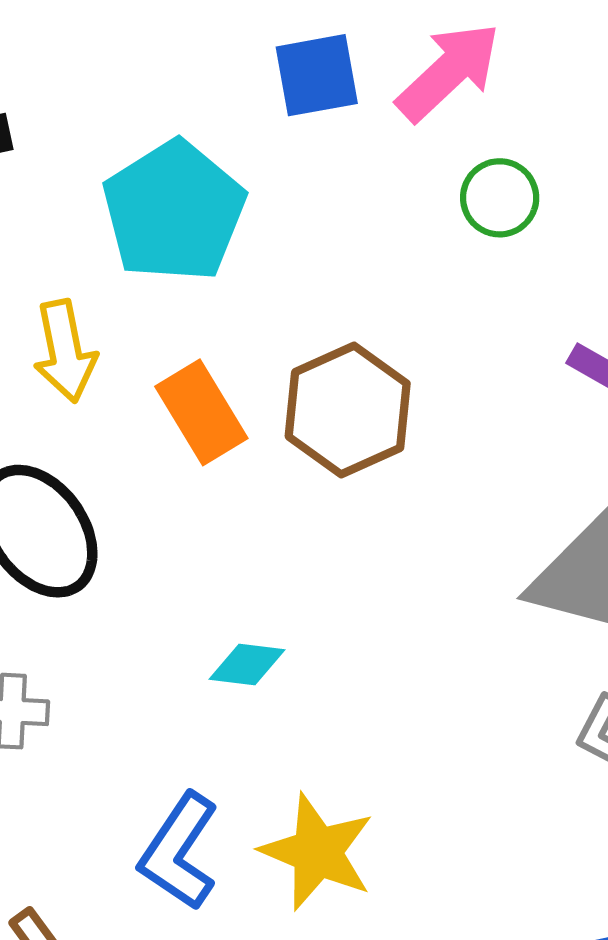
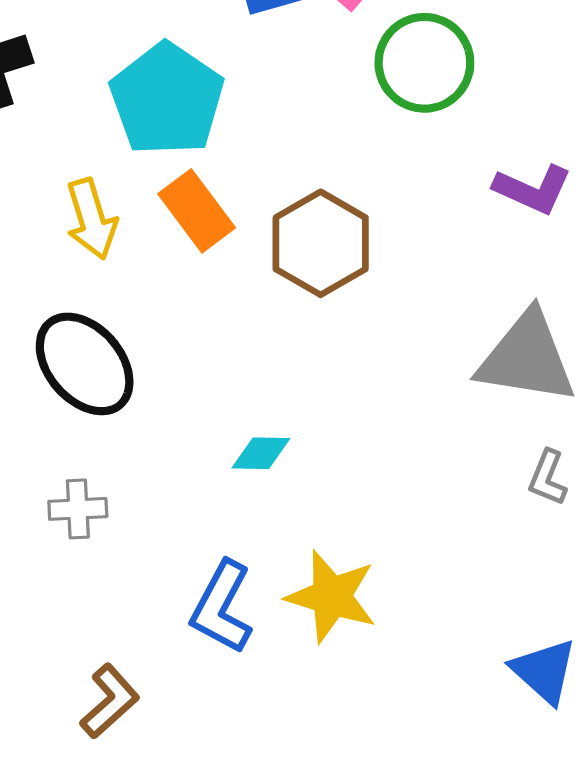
green circle: (500, 198) -> (424, 63), size x1.6
orange rectangle: (201, 412) -> (197, 211), moved

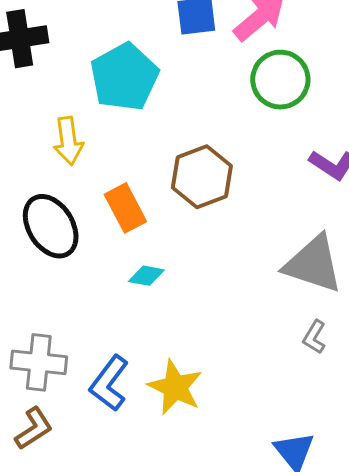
orange rectangle: (197, 211) -> (125, 208), moved
cyan diamond: (261, 453) -> (146, 276), moved
gray cross: (78, 509) -> (39, 362), moved, size x1.6

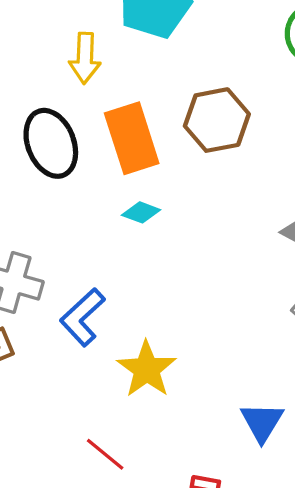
orange rectangle: (125, 208) -> (132, 138), size x1.4
yellow star: (175, 387) -> (147, 369), moved

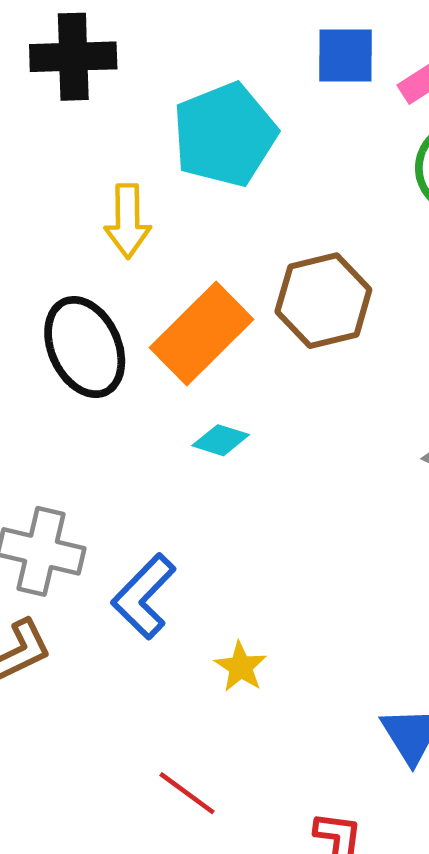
orange rectangle: (132, 138) -> (201, 334), turned 66
yellow star: (147, 369) -> (241, 667), size x0.6

